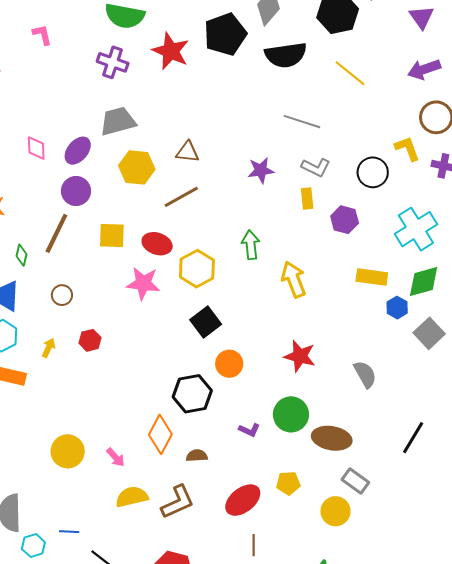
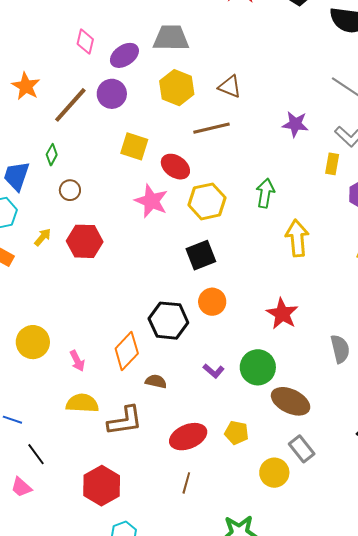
brown line: (56, 233) -> (70, 105), moved
green diamond: (22, 255) -> (52, 155), moved
red hexagon: (90, 340) -> (85, 241), size x1.6

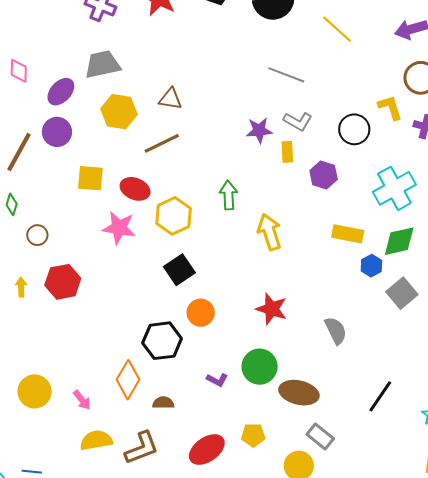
pink diamond: (85, 42) -> (19, 71), moved
purple star: (295, 124) -> (259, 130), moved
yellow arrow: (43, 237) -> (21, 287), turned -30

